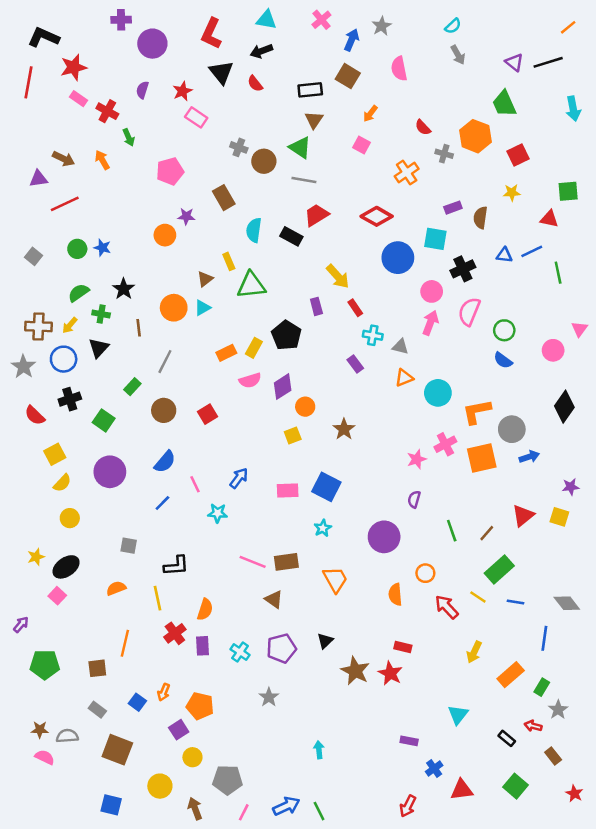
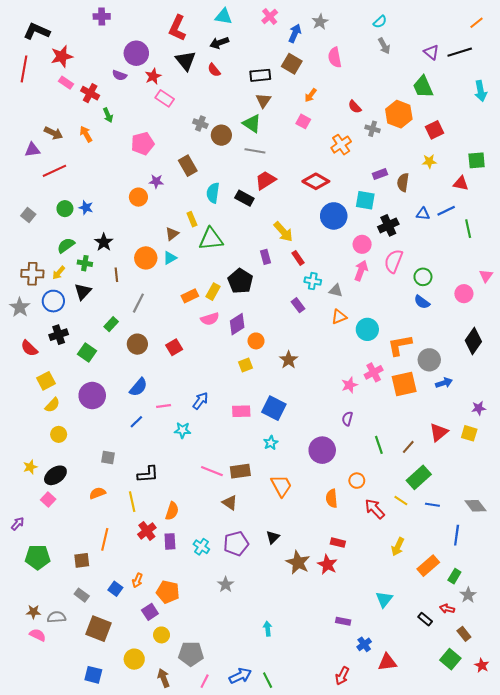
purple circle: (152, 44) -> (136, 53), moved
purple semicircle: (142, 90) -> (120, 75), turned -88
pink line: (195, 484) -> (164, 406), turned -72
green square: (516, 786) -> (450, 659), moved

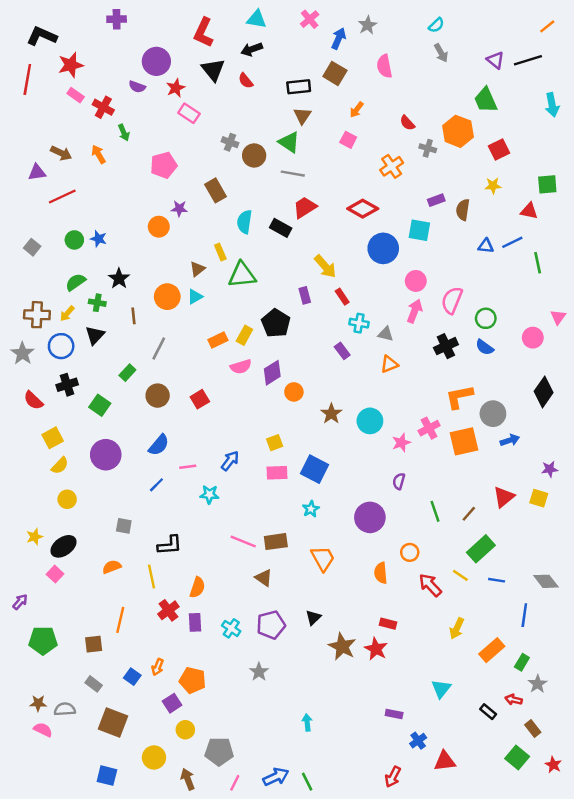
black cross: (388, 225) -> (446, 346), moved
cyan circle: (367, 329) -> (370, 421), moved
yellow square: (246, 365) -> (275, 443), moved

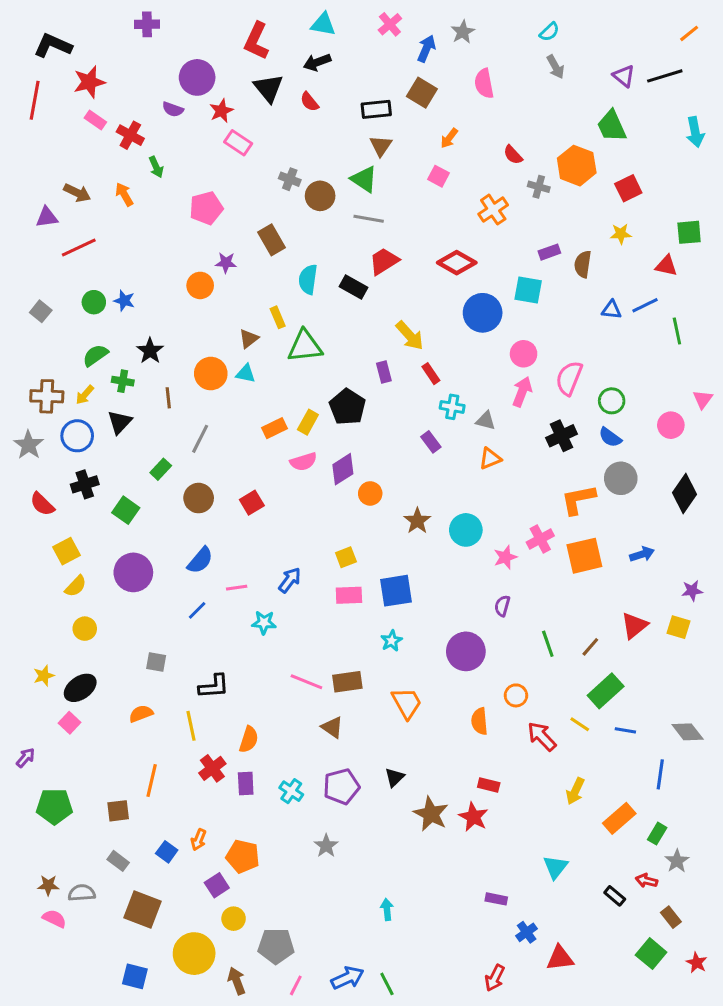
cyan triangle: (195, 297) -> (246, 374), turned 42
gray circle: (493, 414) -> (621, 478), moved
blue square: (314, 469) -> (396, 591), turned -36
yellow circle: (154, 757) -> (194, 954), size x1.4

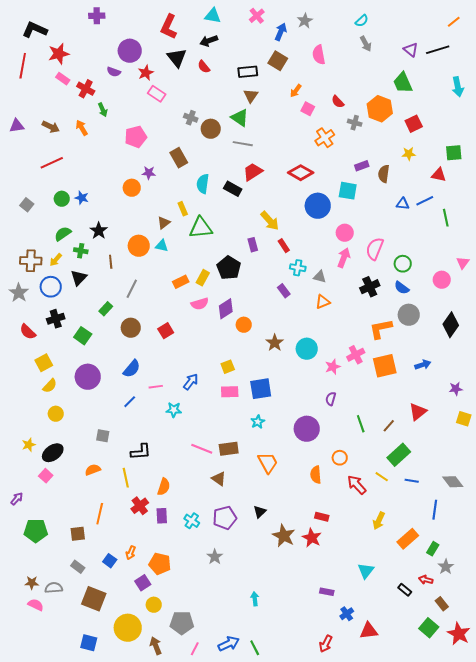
pink square: (439, 176) -> (308, 109), moved
purple triangle: (47, 217) -> (17, 126), moved
yellow square: (678, 627) -> (464, 419), moved
red star: (697, 963) -> (459, 634), size x1.6

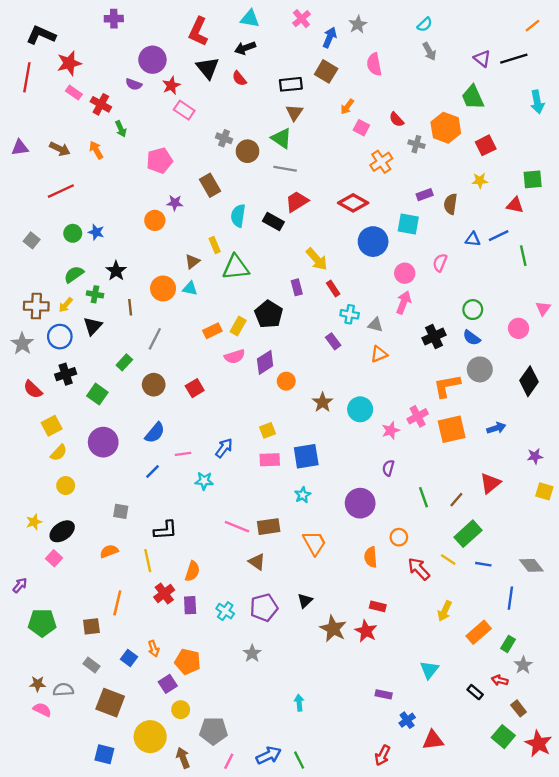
pink semicircle: (375, 249) -> (440, 263), moved, size x0.7
orange arrow: (131, 553) -> (154, 649), turned -40

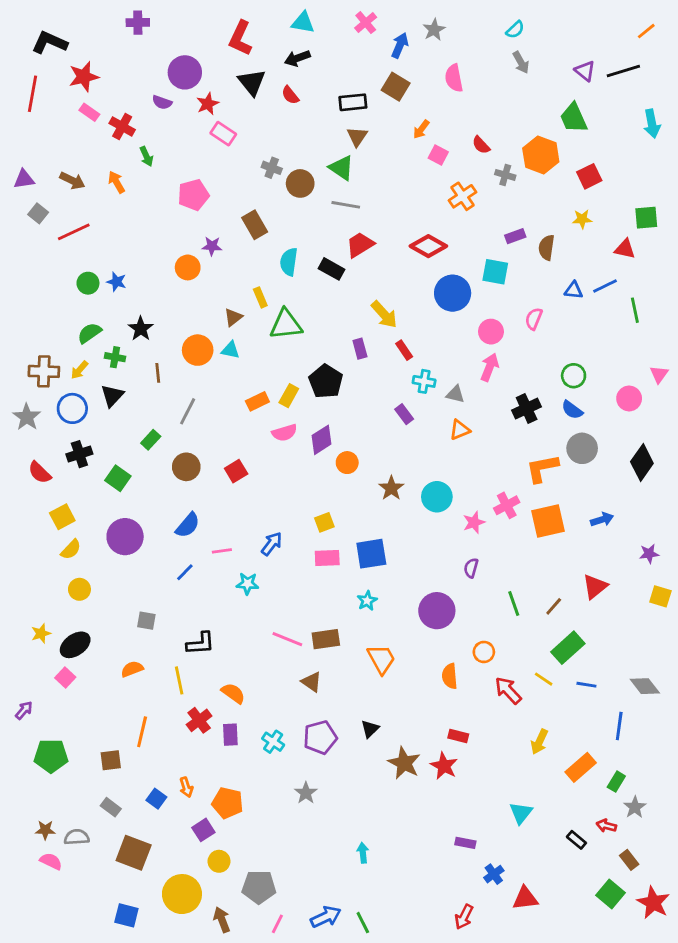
gray square: (32, 240) -> (38, 213), moved
orange semicircle: (192, 571) -> (233, 693), turned -72

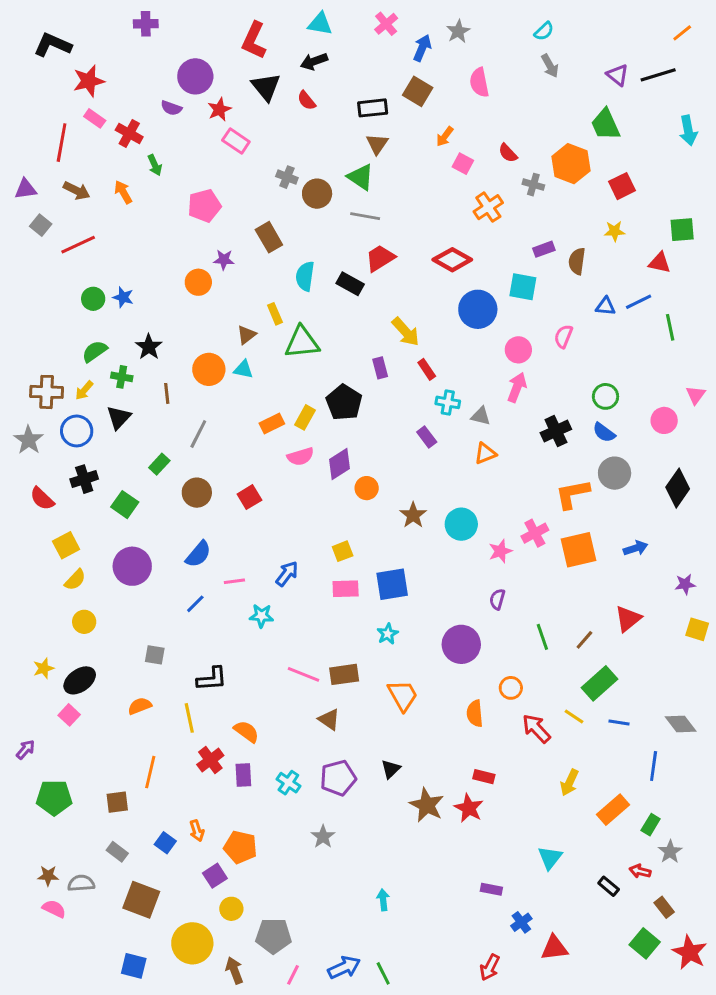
red line: (32, 94) -> (62, 143), moved

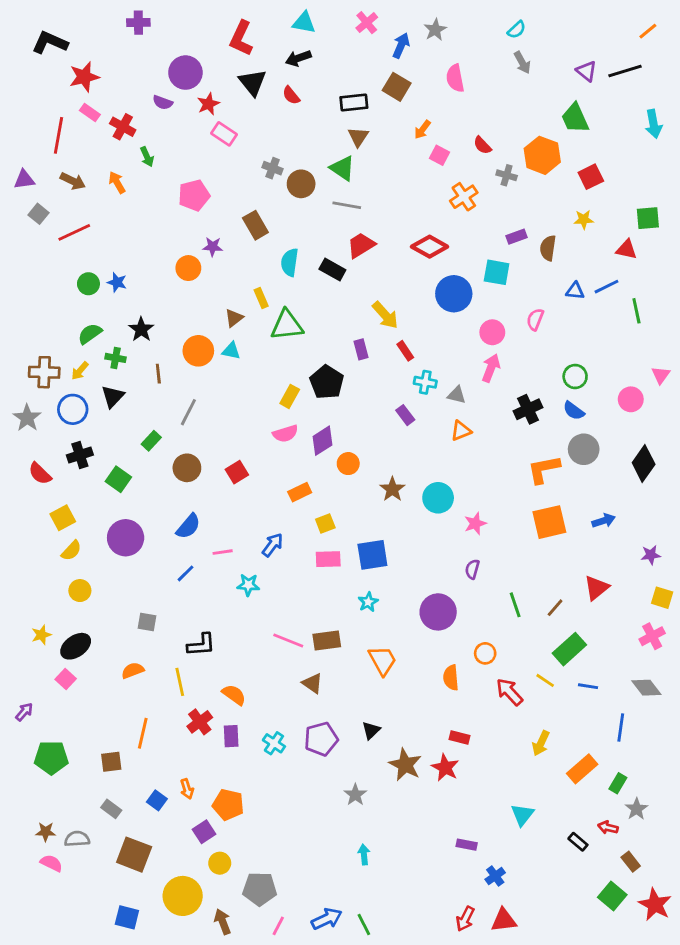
orange rectangle: (272, 423) -> (300, 492), moved
pink cross: (535, 533) -> (652, 636), moved
gray star: (323, 837) -> (355, 795), moved
red triangle: (554, 948) -> (504, 920), moved

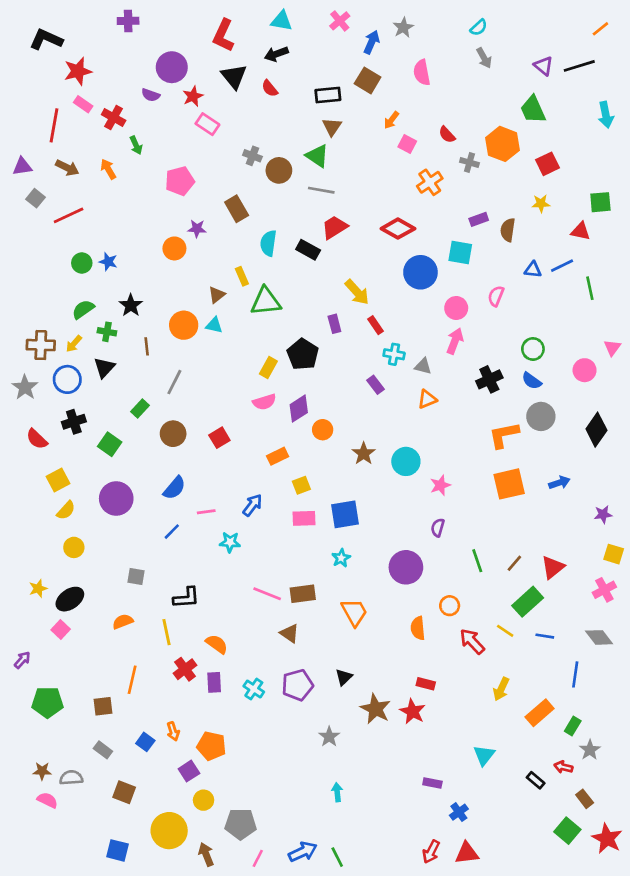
red triangle: (596, 588) -> (553, 567), moved
brown square: (134, 855) -> (124, 792), size x0.7

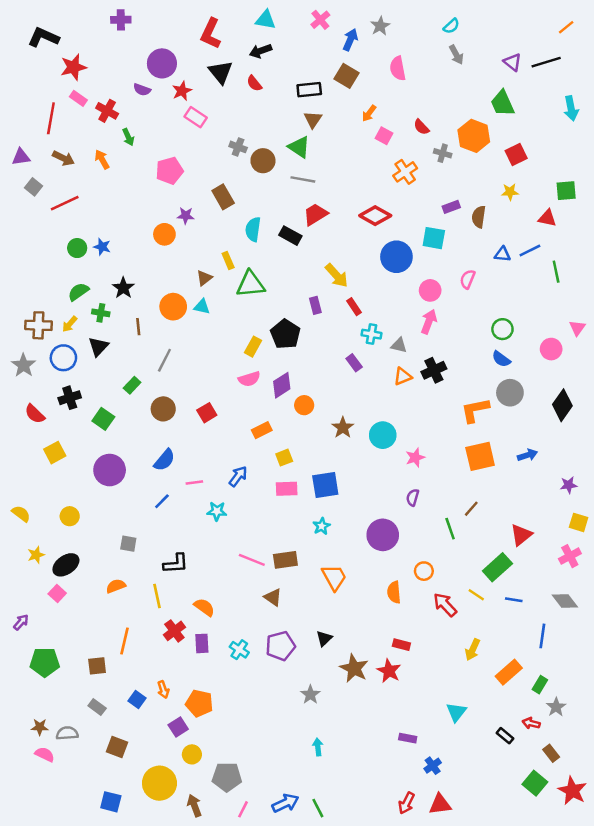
black cross: (489, 379) -> (434, 370), moved
yellow semicircle: (66, 510) -> (21, 514), moved, turned -96
brown line: (514, 563) -> (471, 509), moved

